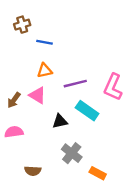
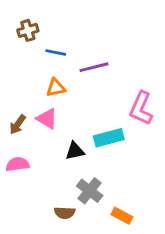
purple line: (75, 84) -> (94, 67), moved
cyan rectangle: (87, 111) -> (109, 138), turned -50
brown semicircle: (33, 171) -> (65, 213), moved

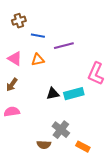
pink triangle: (47, 119) -> (15, 59), moved
black triangle: (75, 151) -> (53, 94), moved

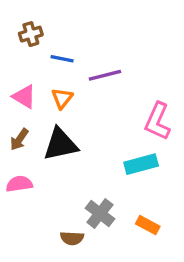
orange triangle: (38, 60) -> (62, 98), turned -40
black triangle: (53, 94) -> (60, 144), moved, size x1.6
cyan rectangle: (74, 94) -> (141, 164), moved
orange rectangle: (83, 147) -> (148, 225), moved

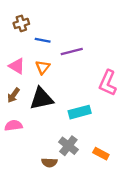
cyan rectangle: (141, 164) -> (80, 112), moved

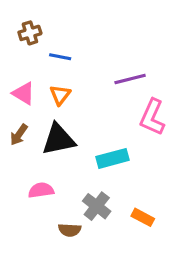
purple line: (72, 52) -> (130, 79), moved
pink semicircle: (13, 126) -> (41, 190), moved

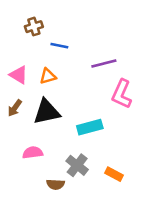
brown cross: (30, 33) -> (34, 27), moved
blue line: (60, 57) -> (59, 46), moved
orange triangle: (60, 95) -> (48, 76), turned 36

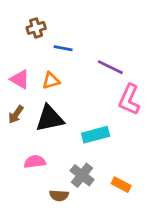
purple line: (104, 63) -> (110, 67), turned 40

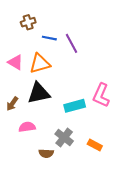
purple line: (110, 67) -> (72, 43), moved, turned 36
orange triangle: (51, 81) -> (40, 63), size x1.5
pink L-shape: (129, 100) -> (101, 95), moved
brown arrow: (16, 114) -> (12, 104), moved

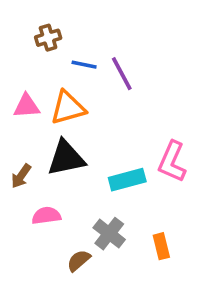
pink triangle: (15, 62) -> (27, 106), turned -35
orange rectangle: (95, 145) -> (161, 246), turned 48
brown semicircle: (46, 153) -> (79, 261), turned 136

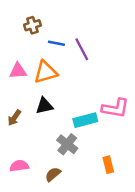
black triangle: (66, 158) -> (44, 106), size x0.7
pink L-shape: (172, 162) -> (115, 108), turned -104
pink semicircle: (46, 216) -> (19, 166), moved
gray cross: (109, 234) -> (67, 144), moved

